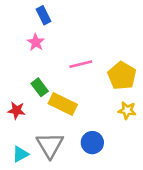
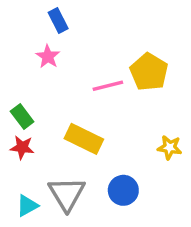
yellow pentagon: (122, 76) -> (149, 72), moved
green rectangle: (40, 87) -> (22, 117), moved

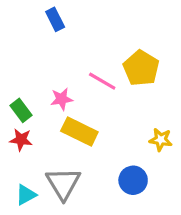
pink star: (48, 57) -> (62, 99), moved, turned 30
pink line: (108, 86) -> (102, 81), turned 44
blue circle: (123, 190) -> (133, 180), moved

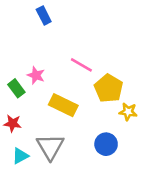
yellow pentagon: (141, 68) -> (109, 88), moved
pink star: (62, 99) -> (36, 75), moved, turned 30
red star: (21, 140) -> (13, 123), moved

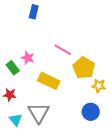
blue rectangle: (44, 16) -> (34, 12), turned 40
blue circle: (106, 144) -> (91, 112), moved
cyan triangle: (20, 156) -> (16, 120), turned -40

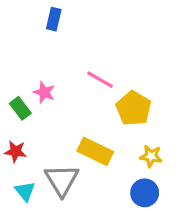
yellow rectangle: (49, 81) -> (95, 151), moved
yellow star: (99, 86) -> (151, 156), moved
blue circle: (91, 112) -> (145, 193), moved

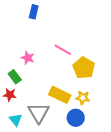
green rectangle: (20, 108) -> (15, 77), moved
yellow star: (151, 156) -> (83, 98), moved
blue circle: (145, 193) -> (76, 118), moved

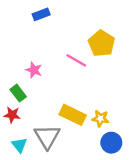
blue rectangle: (34, 12) -> (41, 14), turned 56
yellow pentagon: (84, 68) -> (102, 43), moved
blue circle: (76, 118) -> (111, 143), moved

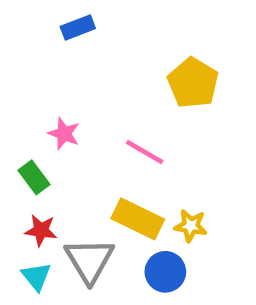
pink line: (76, 60) -> (145, 152), moved
red star: (12, 115) -> (41, 230), moved
blue circle: (111, 143) -> (165, 272), moved

